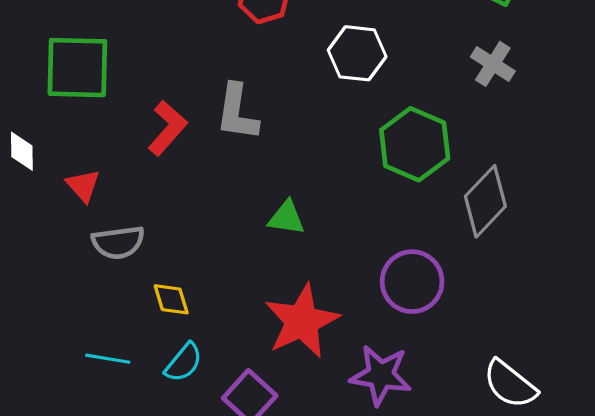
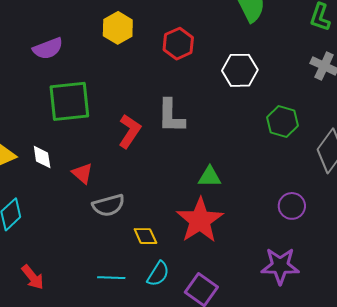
green hexagon: (415, 144) -> (282, 121), size x0.7
purple circle: (412, 282) -> (292, 206), size x0.7
red star: (302, 321) -> (200, 220), moved

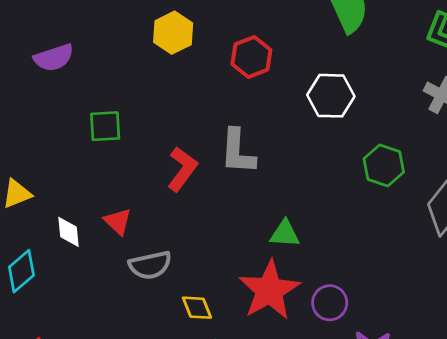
purple semicircle: (48, 49) -> (54, 58), moved
green square: (69, 101) -> (105, 126), size x0.6
white diamond: (42, 157) -> (68, 232), moved
purple circle: (292, 206) -> (330, 303), moved

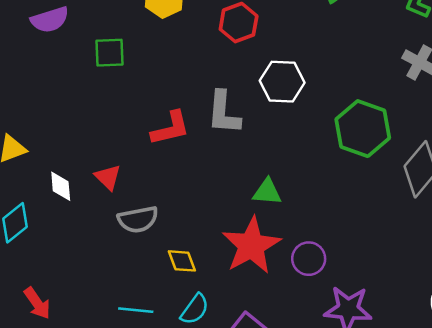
white hexagon: (331, 96) -> (282, 82), moved
green square: (105, 126) -> (110, 53), moved
green hexagon: (384, 165) -> (363, 129), size x1.4
red L-shape: (182, 169) -> (170, 128), turned 39

